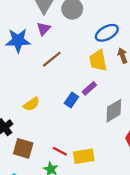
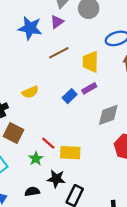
yellow trapezoid: (98, 61) -> (90, 62), moved

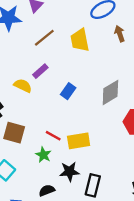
purple rectangle: (89, 88) -> (40, 71), moved
yellow semicircle: (30, 92) -> (23, 86), turned -119
blue rectangle: (70, 96) -> (68, 91), moved

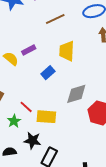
brown line: (44, 38) -> (55, 19), moved
yellow trapezoid: (80, 40) -> (67, 51), moved
gray diamond: (110, 92) -> (76, 94), moved

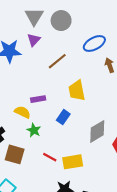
purple rectangle: (29, 50) -> (38, 99), turned 32
green star: (14, 121) -> (34, 130), moved

